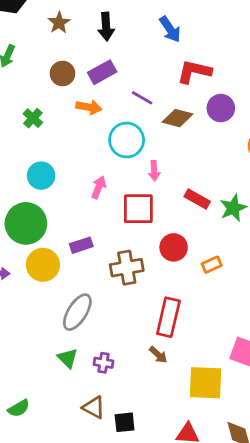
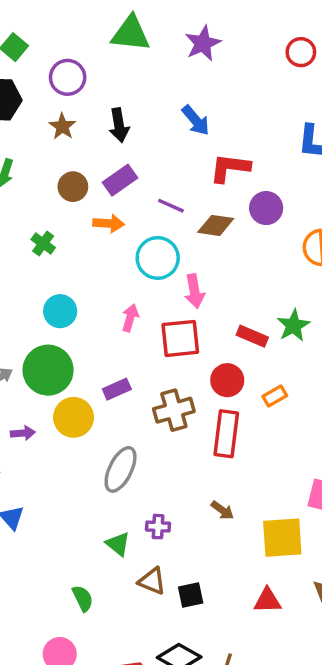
pink arrow: (154, 171) -> (194, 291), size x1.4
red rectangle: (197, 199) -> (252, 336), moved
red rectangle: (168, 317) -> (226, 434), moved
green triangle: (68, 358) -> (118, 544), moved
green semicircle: (19, 408) -> (83, 598), moved, turned -80

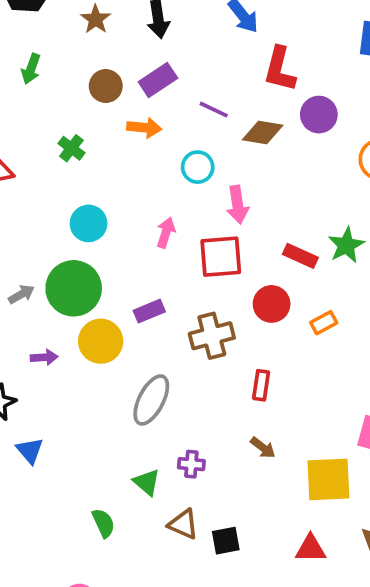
red L-shape: (230, 168) -> (280, 69), turned -84
cyan circle: (158, 258) -> (198, 167), size x0.7
red rectangle: (226, 434) -> (261, 385), moved, size x0.6
green semicircle: (83, 598) -> (103, 523), moved

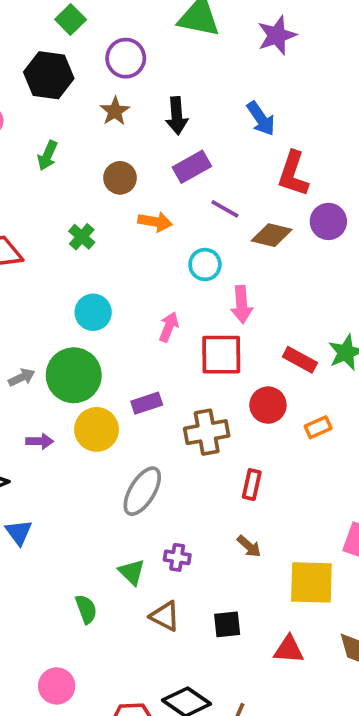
purple rectangle: (158, 80) -> (192, 167), moved
black square: (226, 541) -> (227, 624), moved

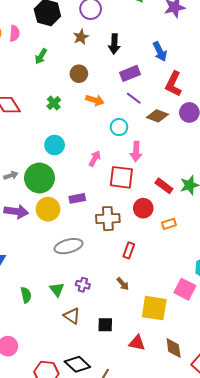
purple rectangle: (192, 167) -> (130, 73), moved
purple arrow: (40, 441) -> (16, 212), size x1.6
gray ellipse: (142, 491) -> (69, 246), turned 36
green semicircle: (86, 609) -> (26, 295), moved

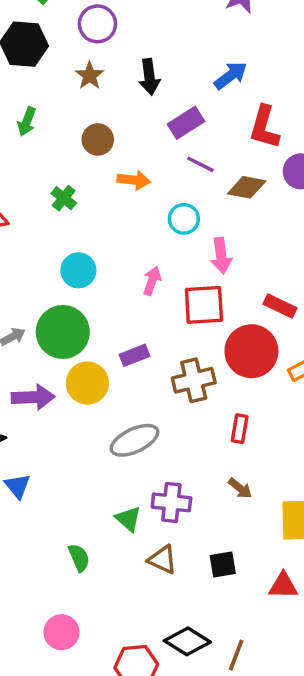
blue arrow: (160, 51) -> (231, 76), turned -90
red circle: (143, 208) -> (251, 351), size x1.5
purple cross: (83, 285) -> (171, 502), size x1.5
green semicircle: (26, 295) -> (79, 558), moved

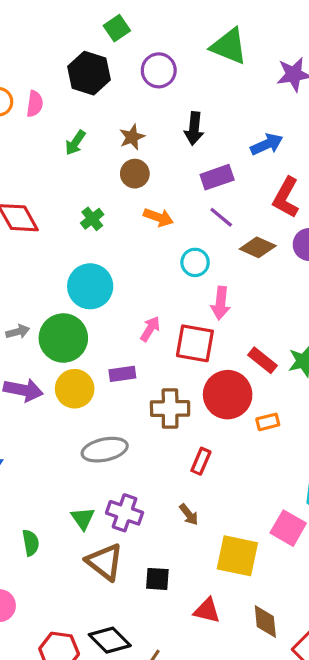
brown star: (90, 75) -> (132, 137), moved
cyan circle: (78, 270) -> (90, 286), size x1.4
pink arrow: (152, 281) -> (150, 329), moved
brown triangle: (162, 560) -> (105, 562), size x1.4

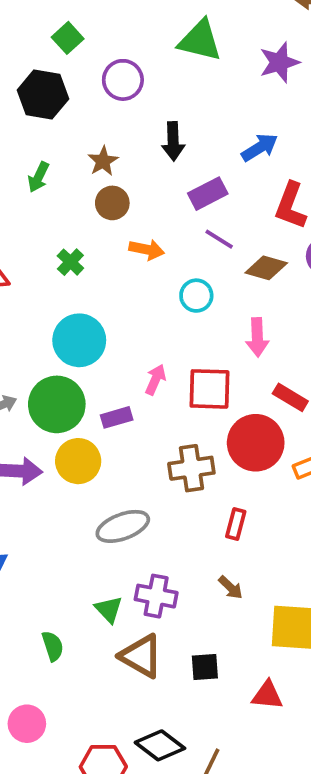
pink arrow: (221, 303) -> (257, 337), moved
purple rectangle: (122, 374) -> (117, 417), moved

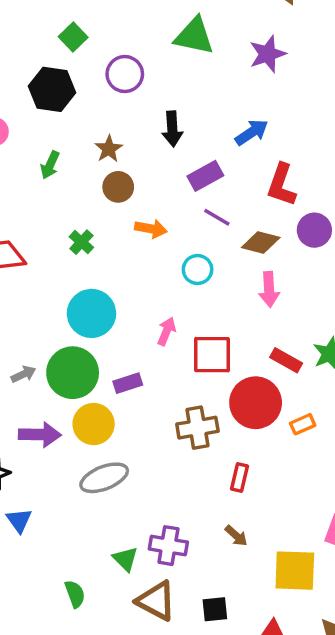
pink arrow: (257, 337) -> (269, 289), moved
pink arrow: (155, 380) -> (166, 331), moved
gray ellipse: (123, 526) -> (104, 478), moved

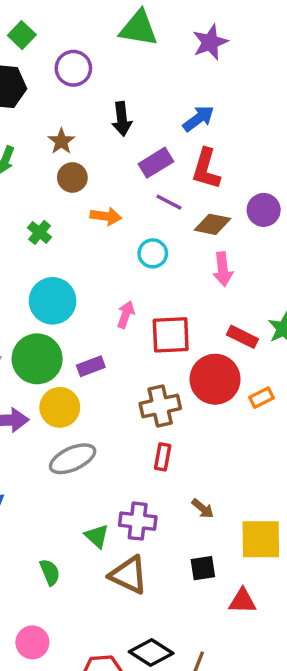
red L-shape: (282, 185) -> (206, 169), moved
red rectangle: (239, 478) -> (163, 457), moved
black square: (215, 609) -> (203, 568), moved

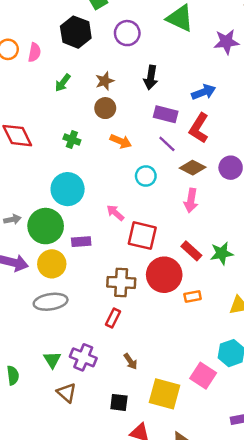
purple rectangle: (156, 163) -> (166, 114), turned 30
green cross: (40, 232) -> (72, 139), turned -35
pink arrow: (126, 315) -> (115, 213), turned -84
brown triangle: (129, 575) -> (67, 393), size x0.7

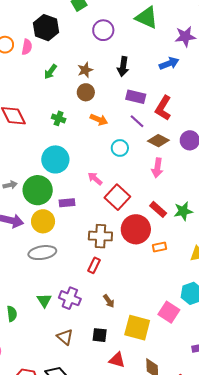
black hexagon: (76, 32) -> (46, 28), moved
blue arrow: (204, 92) -> (169, 63), moved
red square: (142, 236) -> (117, 197), turned 30
brown triangle: (67, 393) -> (65, 337), moved

